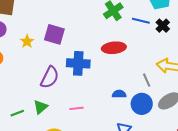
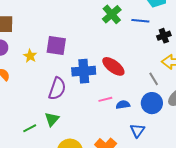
black cross: (163, 26) -> (164, 36), moved, turned 32
red ellipse: (114, 48) -> (113, 66), moved, turned 50
blue semicircle: (119, 94) -> (123, 105), moved
pink line: (77, 108) -> (105, 99), moved

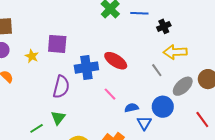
pink line: (105, 99) -> (110, 94), turned 64
blue circle: (152, 103) -> (163, 107), moved
blue semicircle: (123, 105) -> (132, 108), moved

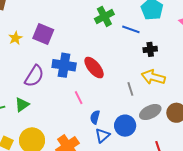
blue semicircle: (132, 108) -> (95, 117), turned -80

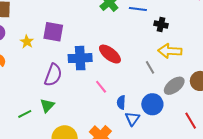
black cross: (150, 49) -> (161, 24), turned 32

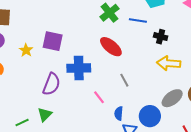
red ellipse: (110, 54) -> (111, 47), moved
gray line: (150, 67) -> (124, 80), moved

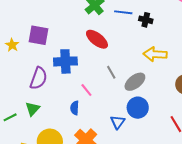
black cross: (161, 37) -> (146, 20), moved
gray ellipse: (172, 98) -> (135, 82), moved
blue semicircle: (119, 113) -> (75, 108), moved

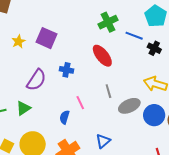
blue cross: (65, 61) -> (66, 70), size x0.6
blue circle: (138, 108) -> (154, 115), moved

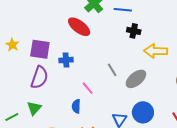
purple square: (46, 38) -> (40, 49), moved
black cross: (154, 48) -> (134, 31), moved
red ellipse: (102, 56) -> (79, 27), moved
blue circle: (154, 115) -> (143, 112), moved

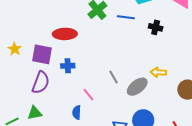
red ellipse: (79, 27) -> (65, 34), moved, turned -40
black cross: (134, 31) -> (156, 27), moved
yellow arrow: (156, 51) -> (158, 72), moved, size x0.7
green triangle: (34, 108) -> (35, 113), turned 35

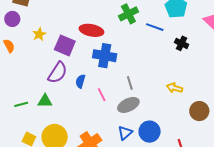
blue cross: (68, 66) -> (105, 56), moved, size x1.6
gray ellipse: (137, 87) -> (128, 105), moved
blue semicircle: (77, 112) -> (80, 81), moved

